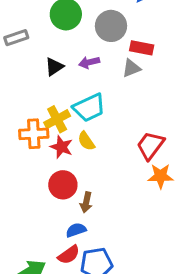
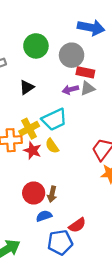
red rectangle: (142, 48) -> (85, 72), moved
purple arrow: (89, 62) -> (70, 90), moved
red circle: (63, 185) -> (34, 193), moved
red semicircle: (69, 255) -> (77, 225), moved

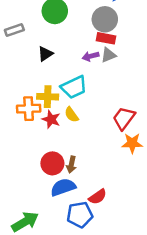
gray circle: (72, 55) -> (105, 19), moved
yellow cross: (29, 129) -> (48, 97), turned 30
blue semicircle: (44, 216) -> (63, 187), size x1.5

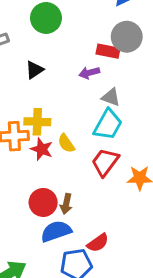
gray circle: (105, 19) -> (127, 37), moved
gray triangle: (108, 55) -> (111, 97), moved, turned 42
cyan trapezoid: (74, 87) -> (108, 125), moved, turned -36
red trapezoid: (124, 118) -> (105, 162), moved

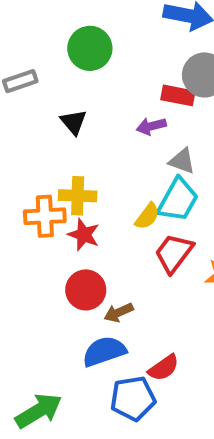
black triangle: (34, 70) -> (73, 122), turned -36
yellow semicircle: (66, 143) -> (147, 216), moved, turned -108
red circle: (43, 202) -> (86, 290), moved
brown arrow: (66, 204) -> (119, 312), turned 54

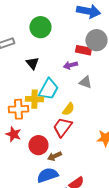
cyan trapezoid: (178, 200) -> (48, 89), moved
red star: (84, 235) -> (13, 134), moved
red trapezoid: (174, 253) -> (62, 127), moved

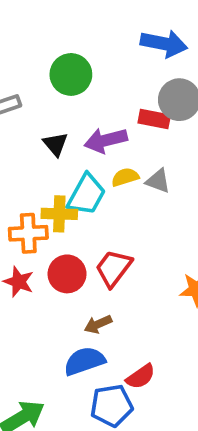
purple arrow: (70, 65) -> (106, 140), moved, size x1.5
yellow semicircle: (68, 109) -> (125, 177), moved, turned -144
red circle: (38, 145) -> (67, 274), moved

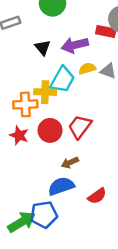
blue pentagon: (112, 406) -> (44, 215), moved

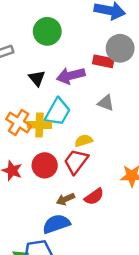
yellow semicircle: (87, 69) -> (84, 141), moved
orange cross: (25, 104) -> (19, 122), moved, turned 35
red semicircle: (97, 196) -> (94, 197), moved

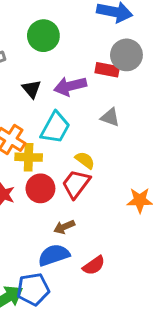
yellow cross: (39, 125) -> (29, 157), moved
yellow semicircle: (84, 141) -> (85, 160), turned 54
red semicircle: (94, 197) -> (94, 265), moved

